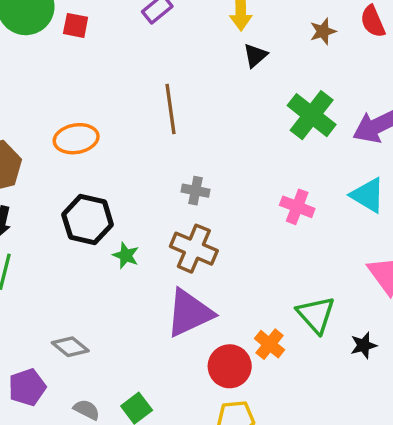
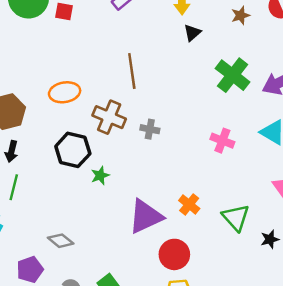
brown cross: (194, 249) -> (109, 117), moved
green star: (126, 255) -> (100, 175), turned 30
orange cross: (270, 344) -> (189, 204), moved

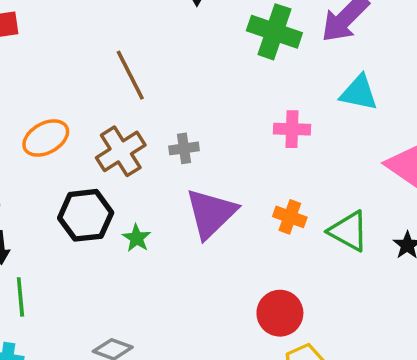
brown cross: (109, 117) -> (121, 151), turned -36
orange cross: (189, 204) -> (290, 217), moved
purple triangle: (146, 216) -> (211, 213), moved

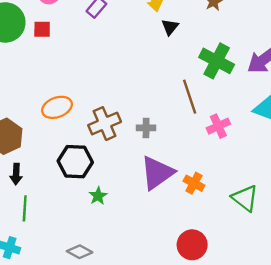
brown line: (130, 75) -> (190, 97), moved
pink cross: (292, 129) -> (218, 126), turned -35
orange cross: (290, 217) -> (194, 183), moved
green star: (137, 238) -> (98, 196), moved

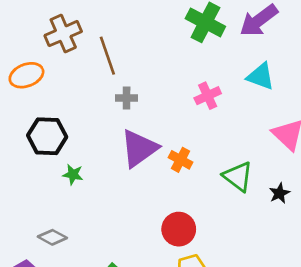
brown line: (190, 97) -> (107, 56), moved
brown cross: (105, 124) -> (63, 34), moved
green star: (98, 196) -> (73, 174), turned -30

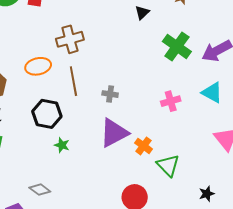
brown line: (107, 56) -> (73, 81), moved
green triangle: (238, 176) -> (168, 165), moved
black star: (279, 193) -> (207, 194), moved

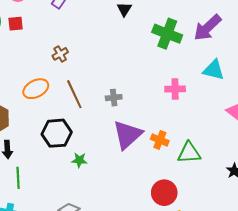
brown cross: (70, 39) -> (60, 54), size x0.6
pink cross: (171, 101) -> (175, 89), turned 30
green triangle: (168, 165) -> (189, 153), turned -35

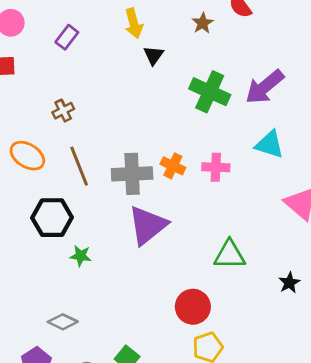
orange ellipse: (36, 89) -> (27, 156), turned 55
gray cross: (114, 98) -> (132, 174), size x1.8
orange cross: (160, 140) -> (173, 166), moved

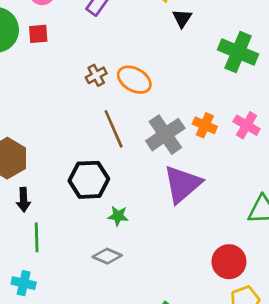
orange ellipse: (27, 156) -> (134, 80), moved
pink cross: (216, 167) -> (247, 125), turned 30
gray cross: (132, 174) -> (165, 135), turned -30
gray diamond: (63, 322) -> (107, 256), moved

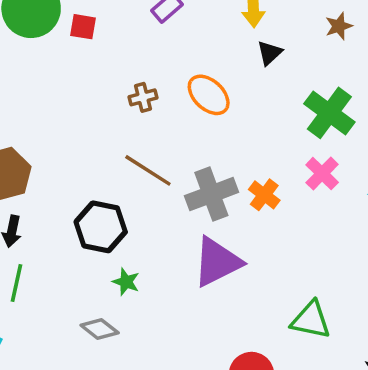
orange ellipse: (134, 80) -> (209, 95), moved
pink cross: (247, 125) -> (322, 174), moved
brown line: (114, 129) -> (148, 170), turned -48

